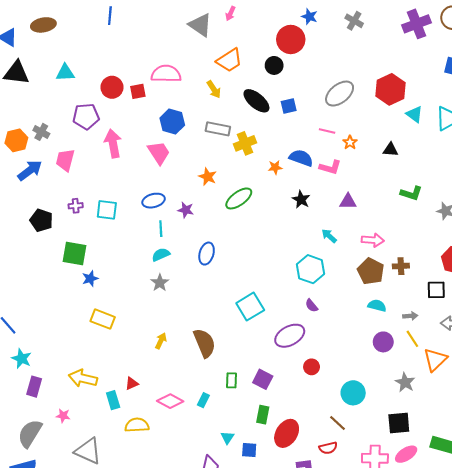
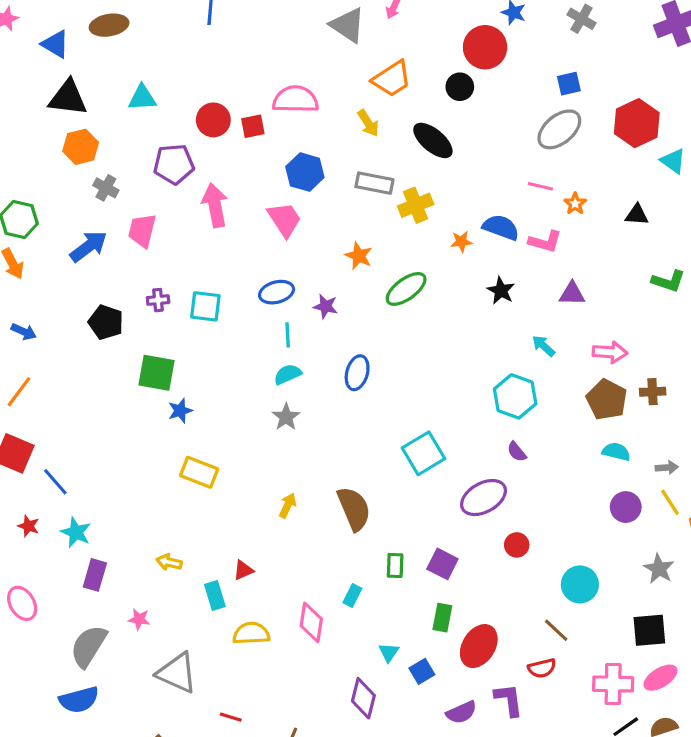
blue square: (289, 106) -> (569, 84), moved
orange hexagon: (16, 140) -> (81, 147), moved
yellow arrow: (83, 378) -> (169, 562), size x0.6
pink diamond: (170, 401) -> (311, 622), moved, turned 70
blue square: (249, 450) -> (422, 671), turned -35

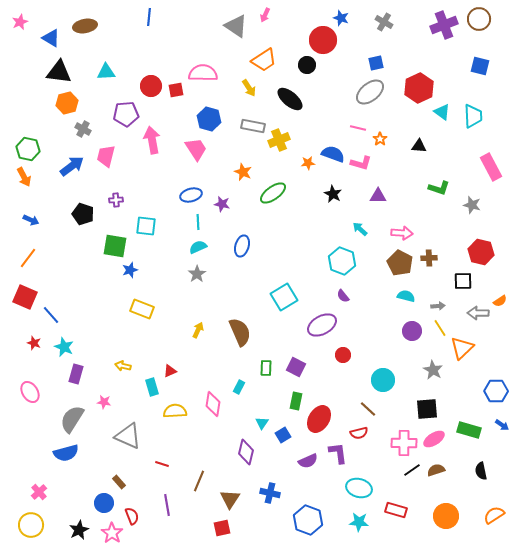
cyan square: (205, 306) -> (146, 226), moved

